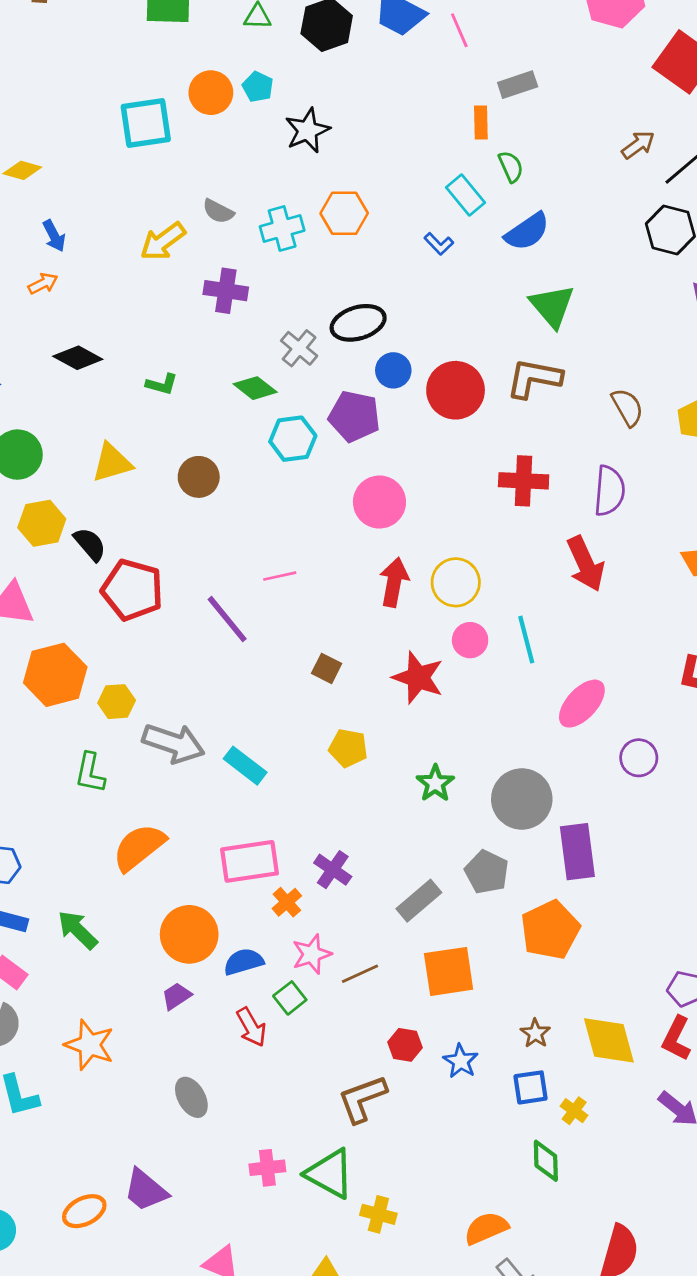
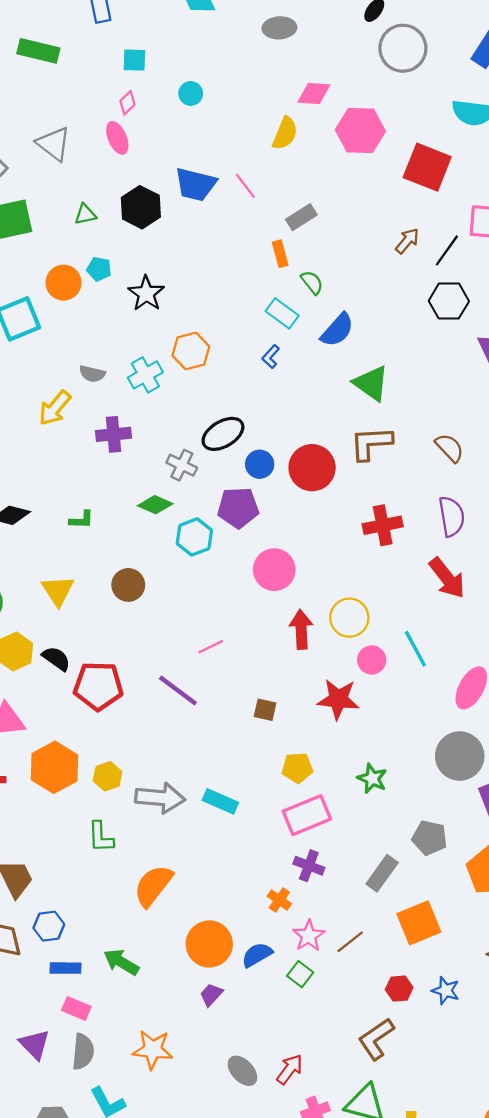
blue L-shape: (439, 244) -> (271, 357), turned 100
yellow triangle: (112, 463) -> (58, 591), turned -33
gray circle: (522, 799) -> (460, 756), moved
pink rectangle: (250, 861) -> (307, 815), moved
red arrow: (251, 1027) -> (290, 1069), moved, turned -100

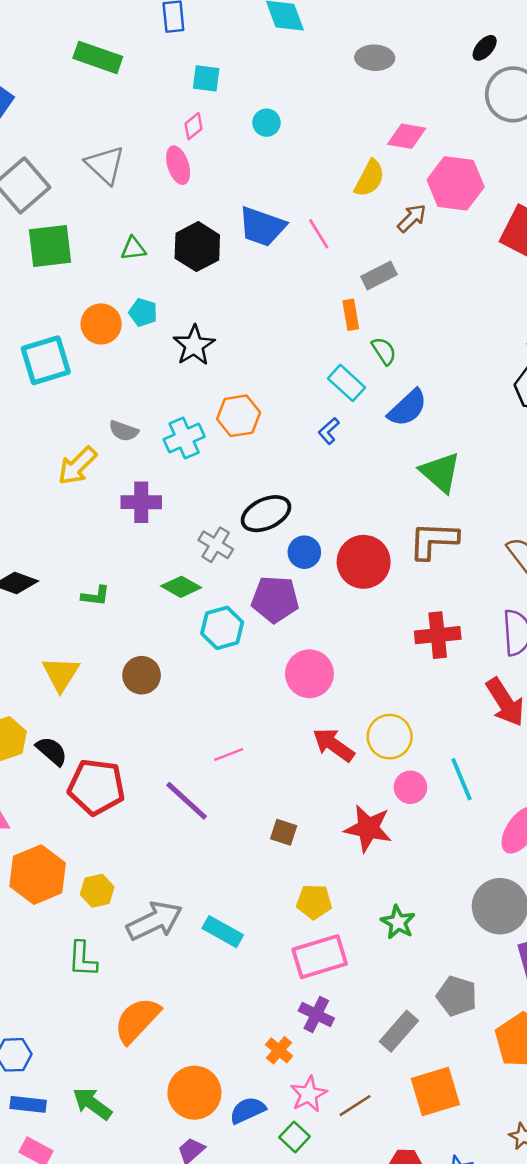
brown arrow: (407, 241) -> (412, 218), moved
red arrow: (301, 629) -> (333, 745), turned -57
gray arrow: (160, 798) -> (154, 921), turned -36

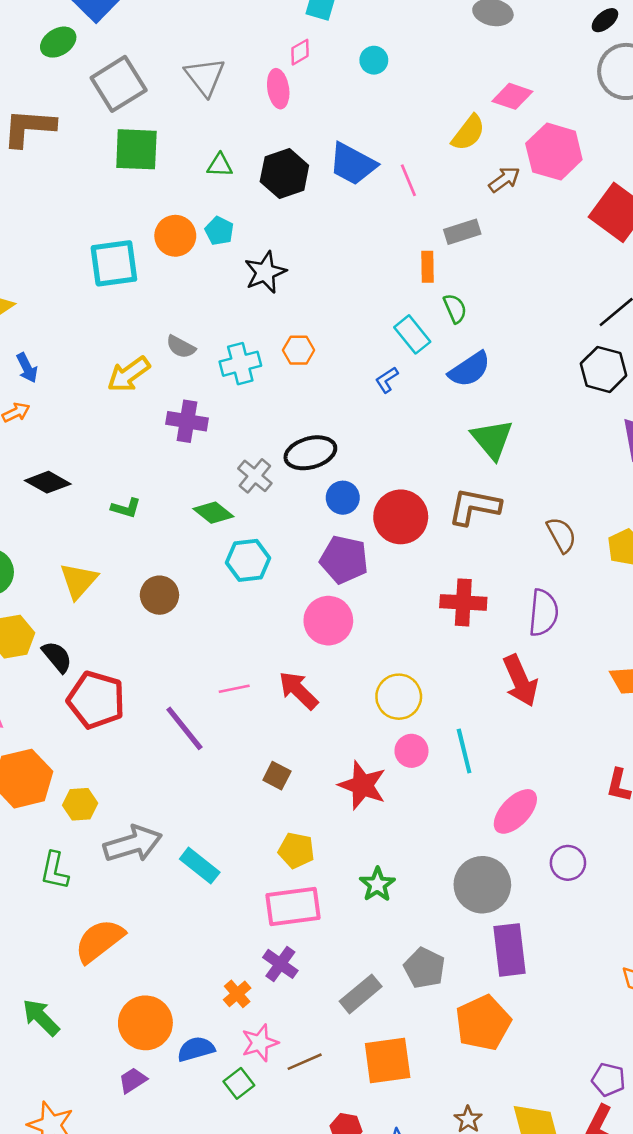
orange hexagon: (239, 416) -> (299, 350), size x0.7
purple pentagon: (275, 599) -> (344, 560), moved
red arrow: (333, 745) -> (298, 690), moved

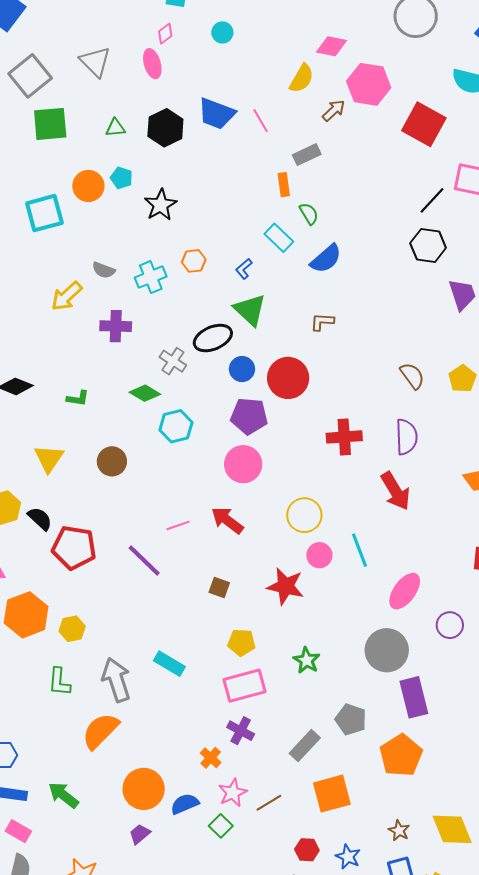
blue L-shape: (387, 380) -> (244, 269), moved
green triangle: (492, 439) -> (250, 310), moved
brown L-shape: (474, 507) -> (322, 322), moved, size x0.6
gray arrow: (133, 844) -> (116, 680), moved, turned -84

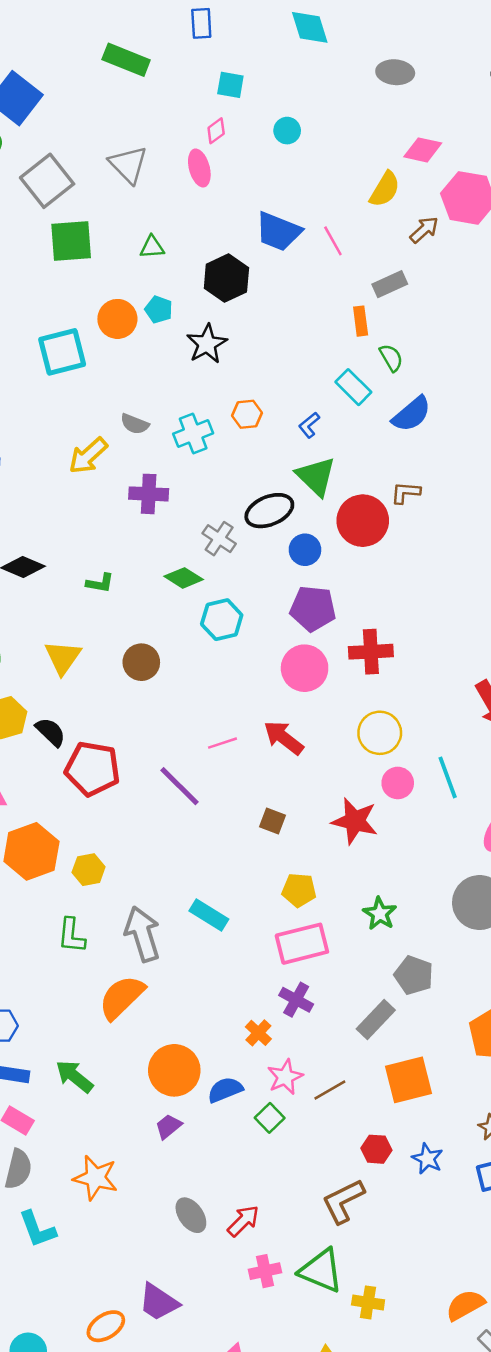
black hexagon: (165, 128) -> (226, 278), moved
red circle: (288, 378) -> (363, 521), moved
red cross: (344, 437) -> (371, 652), moved
gray pentagon: (351, 719) -> (414, 975), moved

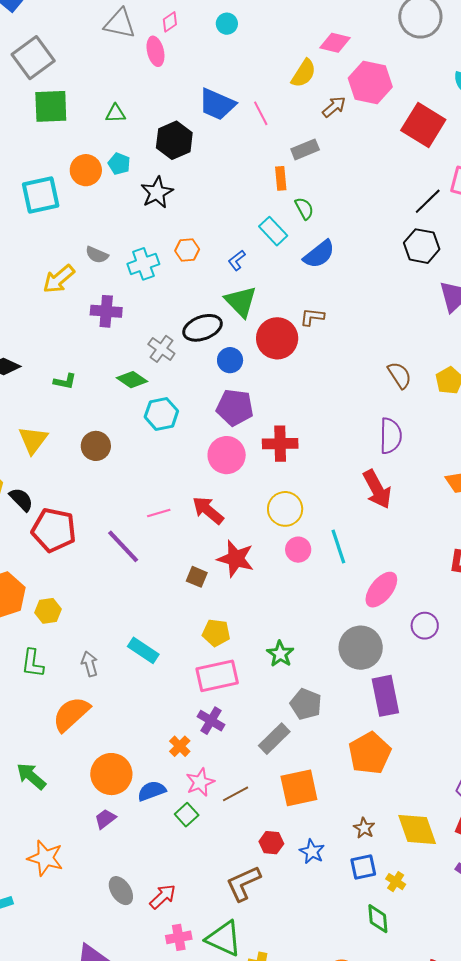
gray triangle: (128, 165) -> (120, 24), moved, turned -36
red star: (355, 821) -> (236, 559), moved
gray arrow: (143, 934) -> (90, 664), size x0.6

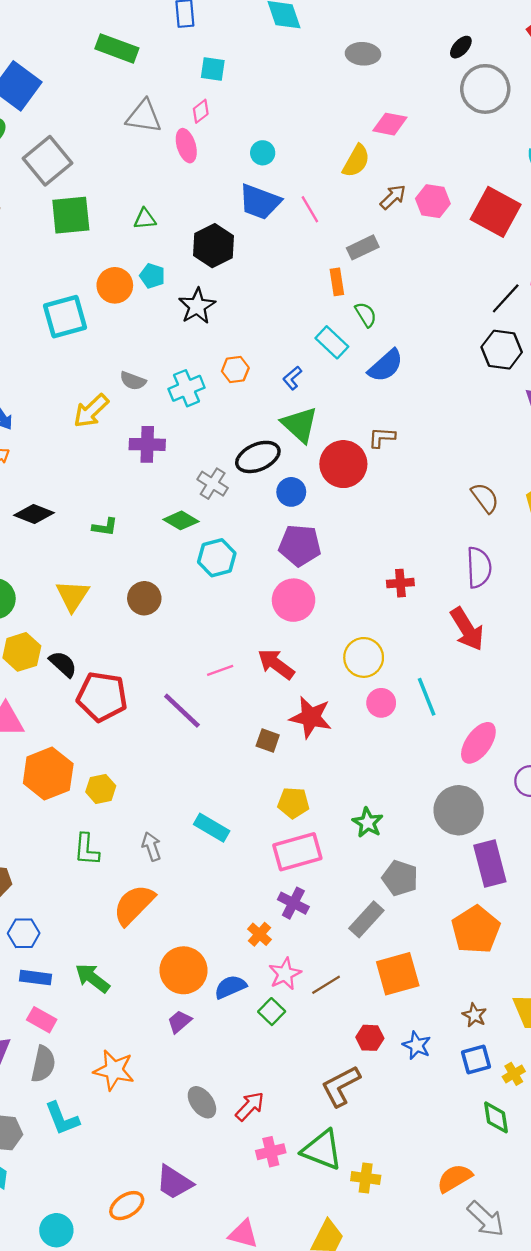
cyan circle: (227, 24) -> (263, 153), moved
pink hexagon: (370, 82) -> (433, 201), moved, size x0.7
red cross: (280, 444) -> (400, 583), moved, size x0.7
yellow cross: (396, 882) -> (514, 1074), turned 30

